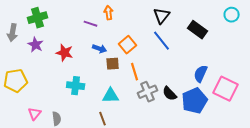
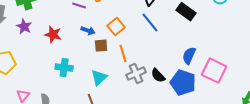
cyan triangle: (111, 96) -> (99, 78), turned -42
blue pentagon: (195, 101) -> (183, 83), turned -30

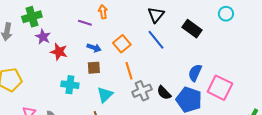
purple star: (24, 27) -> (43, 37), moved
brown square: (101, 46) -> (94, 68), moved

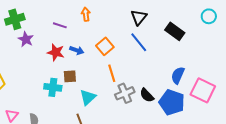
purple line: (85, 23) -> (60, 25), moved
red star: (59, 52) -> (56, 52), moved
brown square: (94, 68) -> (70, 76), moved

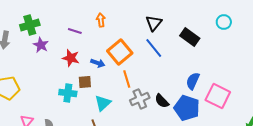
orange square: (105, 46) -> (120, 52), size x1.4
blue arrow: (77, 50) -> (98, 63), moved

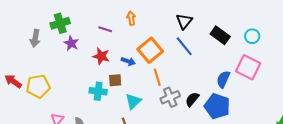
cyan circle: (224, 22) -> (252, 36), moved
pink square: (218, 96) -> (248, 67), moved
black semicircle: (162, 101) -> (192, 99), turned 84

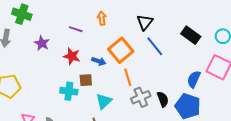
black triangle: (184, 21) -> (145, 22), moved
green cross: (60, 23) -> (22, 14), moved, turned 36
black semicircle: (192, 99) -> (163, 99), turned 119

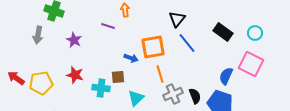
orange arrow: (102, 18) -> (125, 10), moved
orange square: (121, 50) -> (153, 47), turned 30
red star: (72, 56) -> (75, 75), moved

